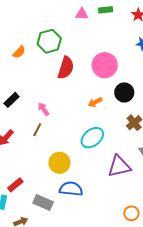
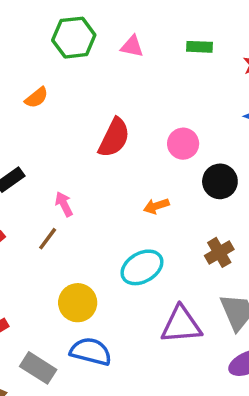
pink triangle: (82, 14) -> (132, 46), moved
green hexagon: (49, 41) -> (74, 38), moved
pink circle: (105, 65) -> (183, 144), size x0.7
black circle: (124, 92) -> (220, 181), moved

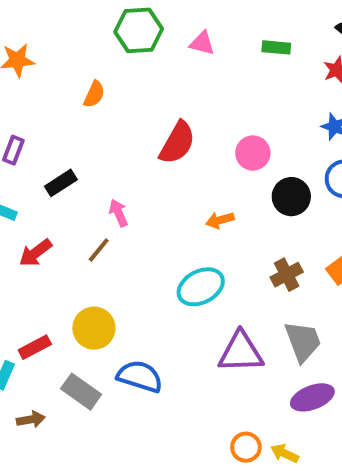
orange semicircle: (36, 98) -> (94, 94), turned -30
yellow circle: (78, 303) -> (94, 328), moved

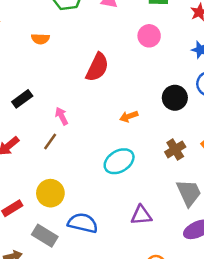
orange semicircle: (94, 94) -> (40, 39), turned 72
pink circle: (253, 153) -> (149, 36), moved
purple triangle: (241, 352) -> (141, 215), moved, size x0.7

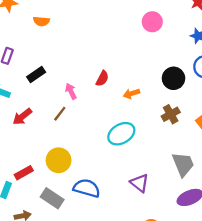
orange semicircle: (40, 39) -> (41, 21), moved
red semicircle: (97, 67) -> (102, 79), moved, size x0.6
brown cross: (175, 149) -> (171, 114), moved
purple triangle: (141, 215) -> (140, 183), turned 42

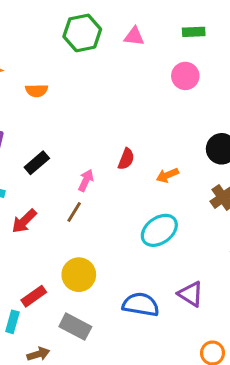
pink arrow: (71, 91) -> (86, 180), turned 56
blue semicircle: (87, 188) -> (141, 305), moved

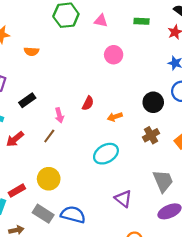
pink circle: (185, 76) -> (114, 55), moved
pink arrow: (86, 180) -> (59, 115), turned 136
blue semicircle: (141, 305) -> (73, 215), moved

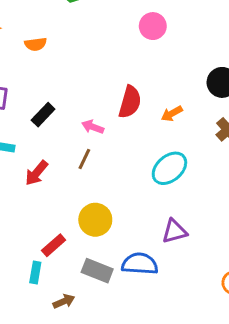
red semicircle: (88, 103) -> (130, 102), size x1.5
pink arrow: (59, 115) -> (93, 127), turned 136
purple triangle: (123, 199) -> (174, 231), moved, turned -42

